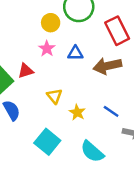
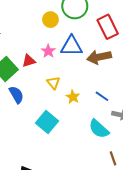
pink star: (47, 49) -> (48, 51), moved
blue triangle: (75, 53) -> (72, 46), size x1.6
cyan semicircle: (92, 151) -> (99, 129), moved

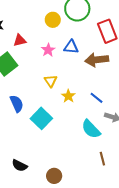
blue triangle: (72, 46) -> (71, 47), size x0.7
red triangle: (29, 61) -> (20, 40), moved
blue semicircle: (16, 95) -> (17, 104), moved

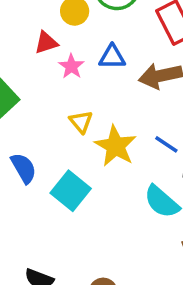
red triangle: (20, 40) -> (46, 43), moved
yellow star: (68, 96) -> (115, 146), size x1.6

